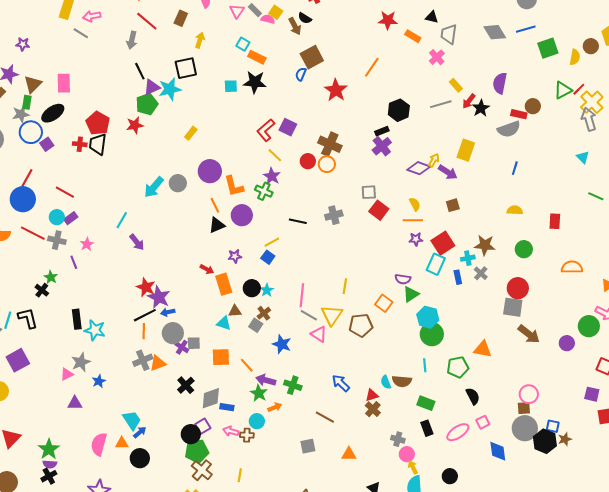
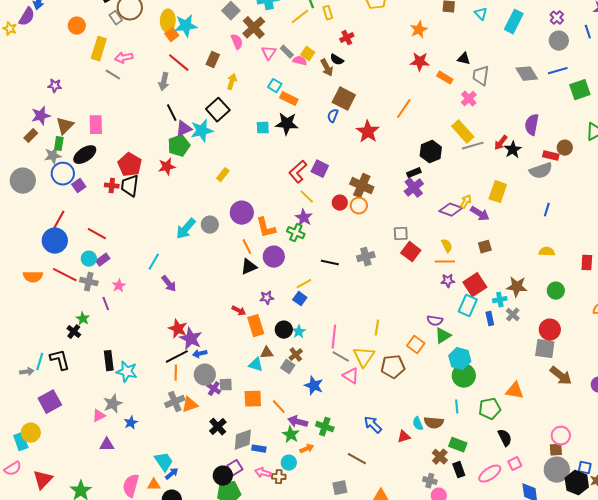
brown square: (312, 57) -> (344, 99), turned -35
black square: (186, 68) -> (218, 110), turned -30
yellow rectangle: (456, 85) -> (463, 132), moved, size x1.6
brown cross: (373, 409) -> (440, 457), moved

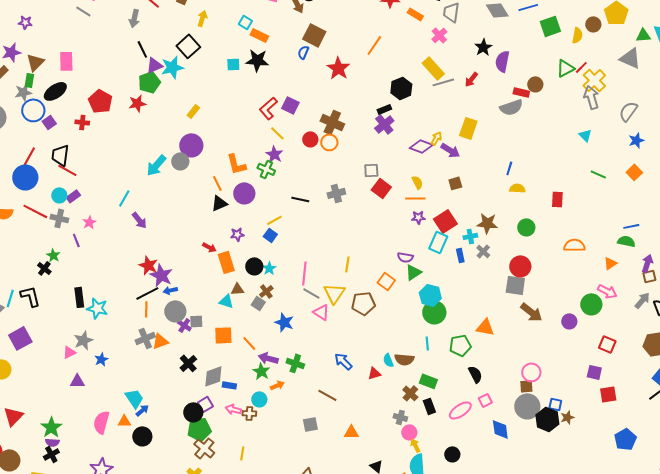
black star: (513, 150) -> (483, 47), moved
black trapezoid: (130, 186) -> (60, 155), moved
blue line: (547, 210) -> (509, 168), moved
purple circle: (242, 213) -> (191, 145), moved

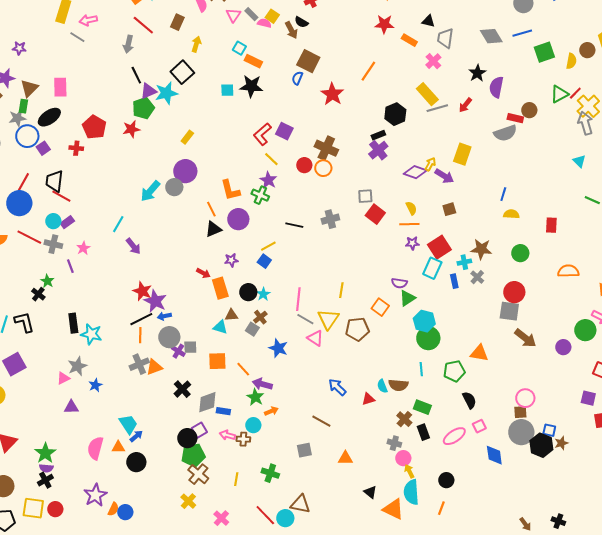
green cross: (295, 363) -> (270, 473), moved

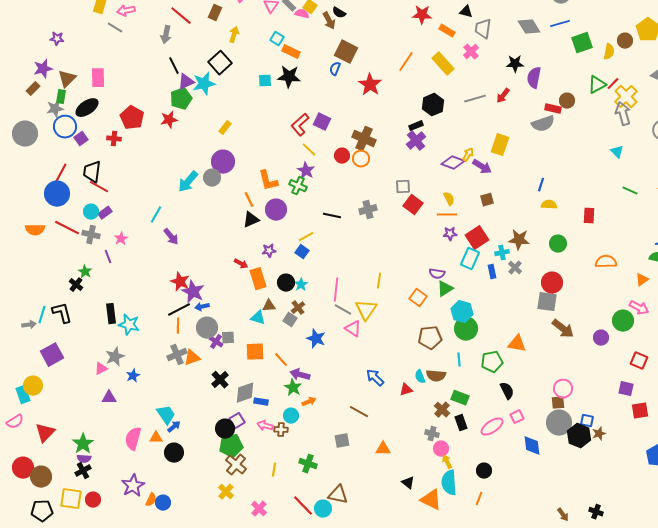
black star: (477, 73) -> (515, 64), turned 30
yellow rectangle: (427, 94) -> (443, 64), moved
brown pentagon: (357, 329) -> (430, 338), moved

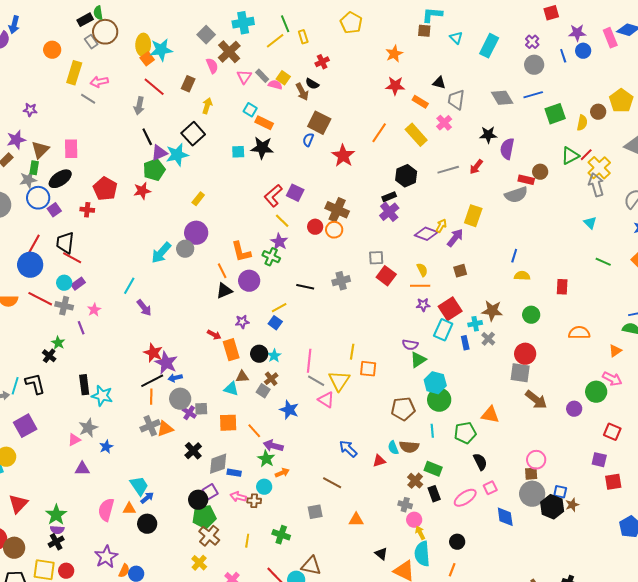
purple arrow: (482, 167) -> (455, 238), turned -84
orange square: (418, 298) -> (368, 369), moved, turned -30

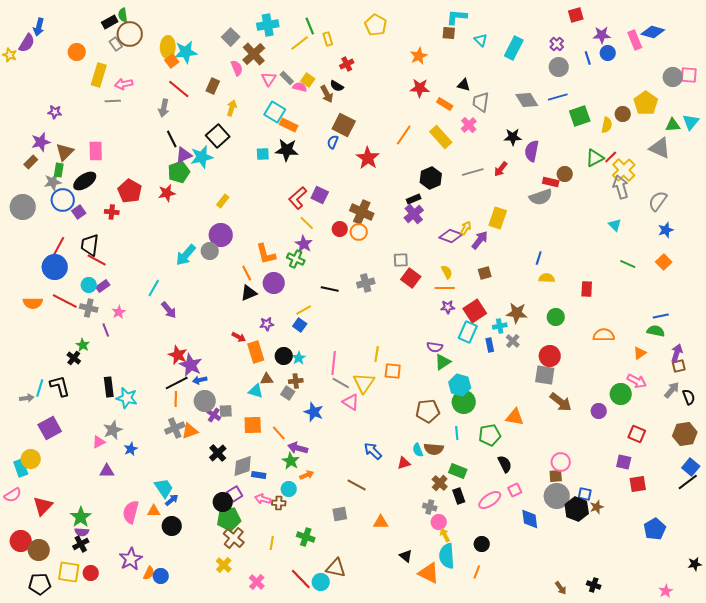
gray line: (88, 99) -> (113, 101), turned -35
cyan square: (250, 110) -> (275, 112), size x1.5
brown cross: (271, 379) -> (296, 381), turned 32

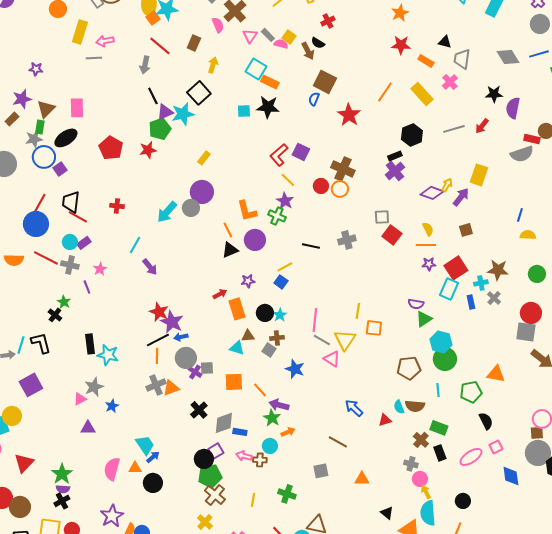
red cross: (112, 212) -> (117, 206), moved
red arrow: (239, 337) -> (220, 294), turned -56

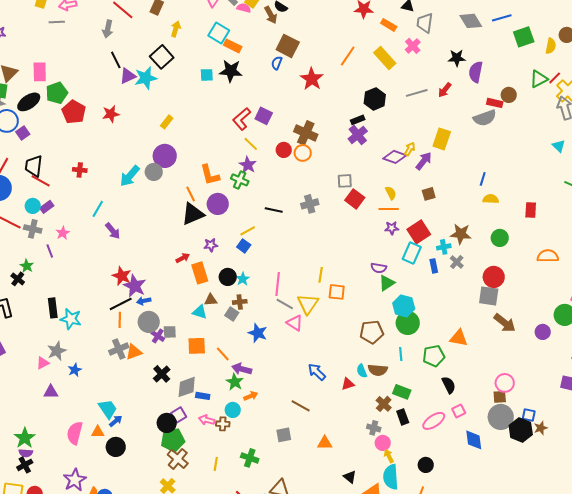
green pentagon: (160, 129) -> (57, 93), moved
black triangle: (230, 250) -> (193, 214), size x1.4

